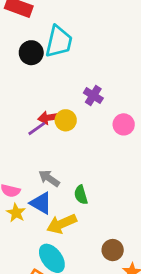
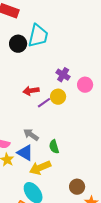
yellow circle: (66, 120) -> (58, 97), moved
pink circle: (124, 124) -> (85, 85), moved
purple line: (37, 129) -> (44, 103), moved

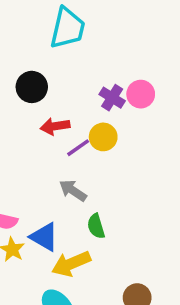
black circle: (18, 44) -> (32, 87), moved
pink circle: (85, 85) -> (141, 94), moved
gray arrow: (31, 135) -> (73, 191), moved

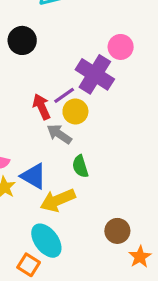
purple cross: (112, 98) -> (95, 74), moved, size x1.6
red arrow: (55, 126) -> (42, 107), moved, turned 75
yellow circle: (103, 137) -> (75, 111), moved

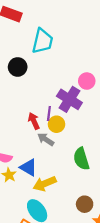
black circle: (22, 40) -> (18, 67), moved
purple line: (64, 95) -> (49, 113), turned -48
green semicircle: (80, 166) -> (81, 159), moved, size x1.5

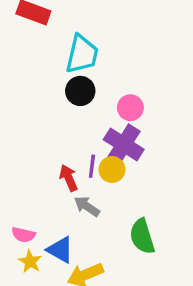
black circle: (18, 67) -> (80, 91), moved
pink circle: (87, 81) -> (130, 108), moved
yellow circle: (57, 124) -> (112, 170), moved

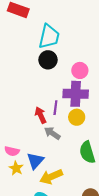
purple cross: (124, 144) -> (76, 94), turned -30
yellow circle: (112, 170) -> (77, 117), moved
blue triangle: (60, 250) -> (35, 161), turned 42

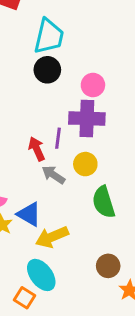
yellow circle: (77, 117) -> (85, 164), moved
blue triangle: (35, 161) -> (29, 214), turned -42

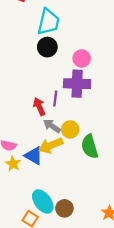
yellow circle: (85, 164) -> (70, 129), moved
yellow arrow: (52, 237) -> (51, 145), moved
brown circle: (108, 266) -> (64, 208), moved

